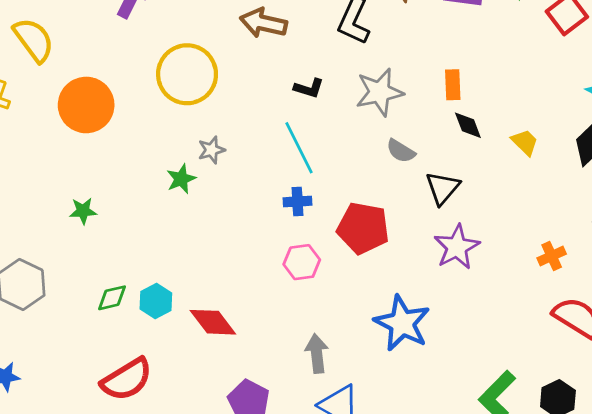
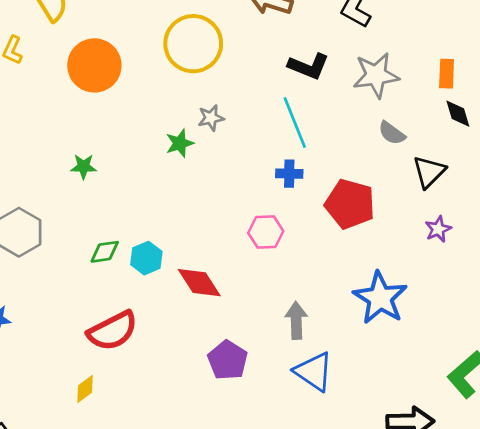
black L-shape: (309, 88) -> (309, 66), size x1.4
purple star: (457, 247) -> (438, 229), size x0.6
pink hexagon: (302, 262) -> (266, 232), moved

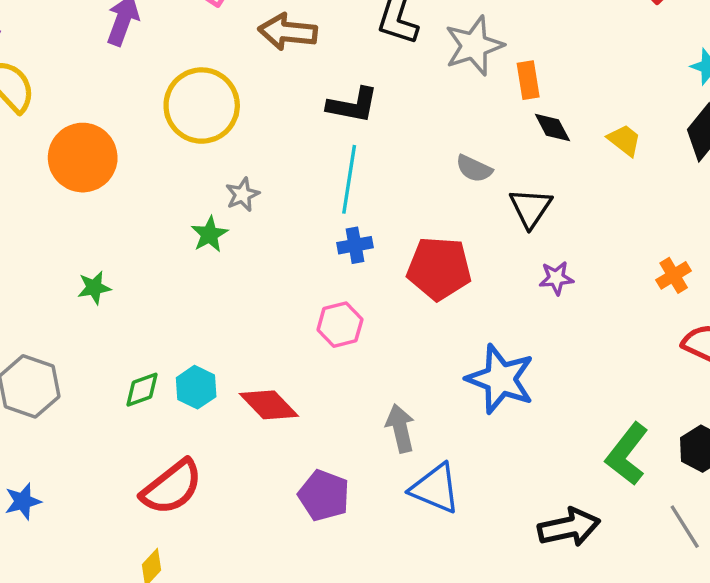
gray star: (376, 75) -> (474, 46), moved
cyan line: (295, 122) -> (349, 179), turned 42
purple star: (438, 229) -> (556, 278), turned 30

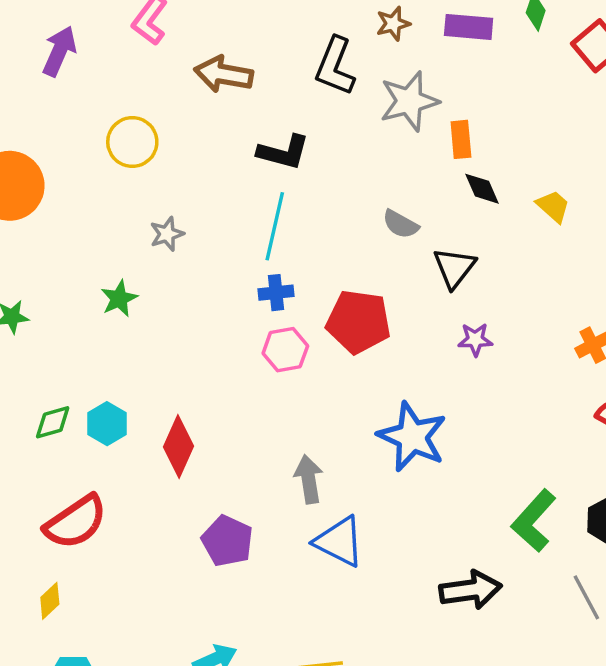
yellow circle: (202, 106) -> (132, 142), size x0.7
green star: (209, 234) -> (119, 299), moved
pink hexagon: (340, 325) -> (285, 350), moved
red diamond: (269, 405) -> (179, 446), turned 64

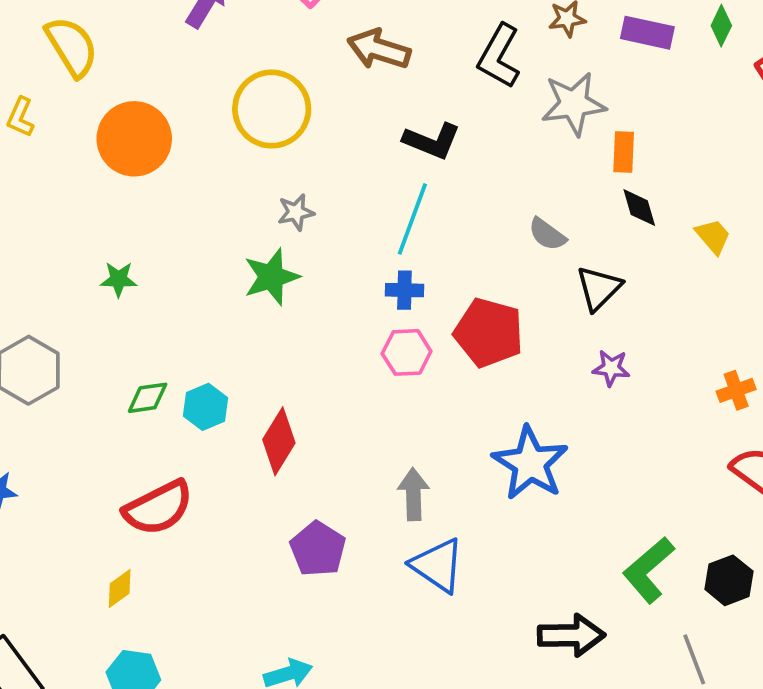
yellow circle: (132, 142) -> (272, 109), size x1.4
green star: (119, 299) -> (271, 277), moved, size x1.4

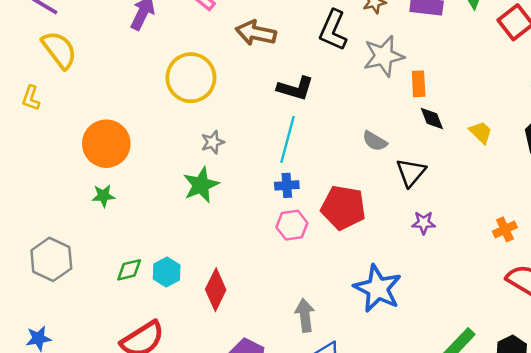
orange circle: (134, 139) -> (106, 144), moved

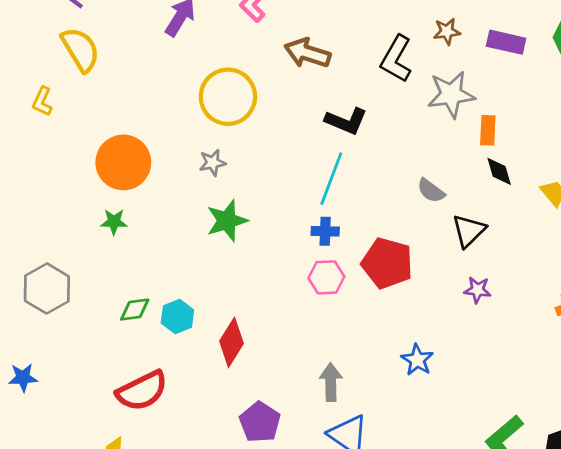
gray star: (213, 142) -> (213, 163), moved
blue star: (378, 288) -> (417, 360), size x0.6

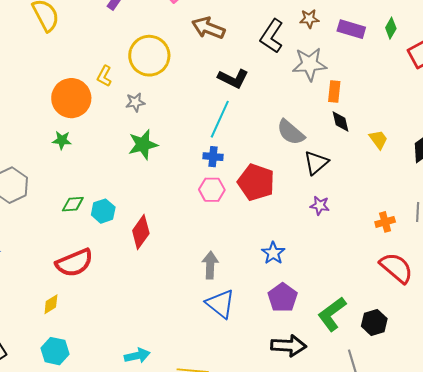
yellow L-shape: (42, 101) -> (104, 76), moved
gray semicircle: (431, 191) -> (291, 132), size x1.4
purple pentagon: (260, 422) -> (283, 298), moved

